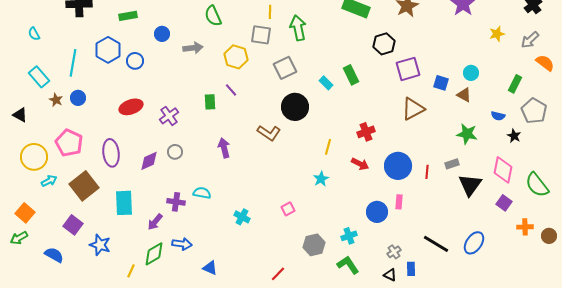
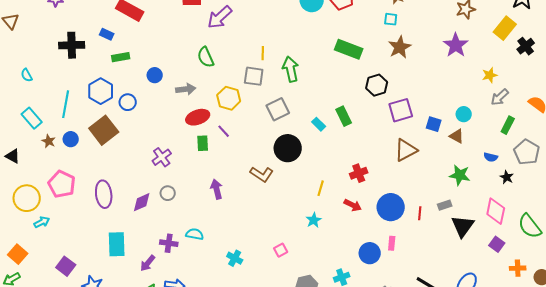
gray arrow: (530, 40) -> (500, 97), moved
red ellipse: (131, 107) -> (198, 117), moved
brown square: (84, 186) -> (104, 130), moved

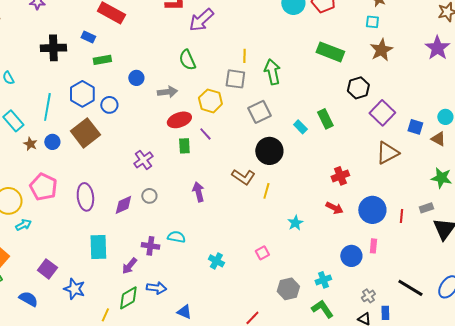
purple square: (401, 110) -> (382, 113), turned -30
yellow line: (321, 188) -> (266, 191), moved

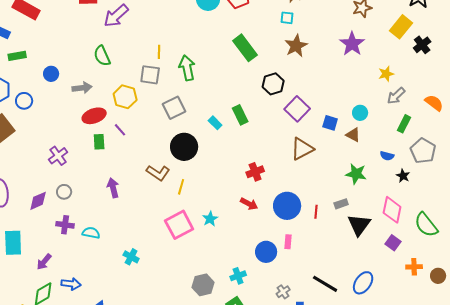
green rectangle: (330, 52) -> (245, 48), turned 32
purple cross: (150, 246) -> (65, 225), moved
pink square: (262, 253) -> (179, 225), moved, size x2.0

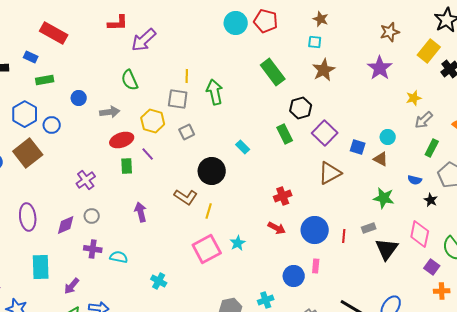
gray square: (174, 108) -> (187, 132), moved, size x0.7
green rectangle: (240, 115) -> (285, 134), moved
purple square: (393, 243) -> (432, 267), moved

